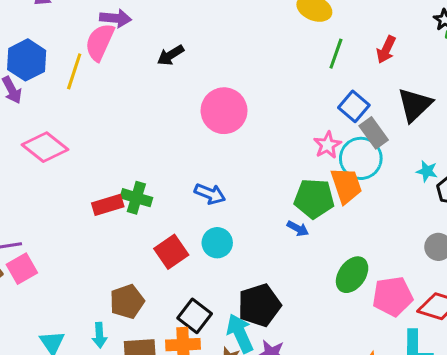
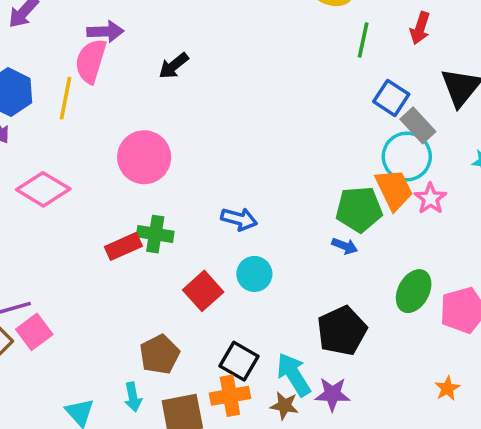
pink circle: (224, 111) -> (144, 157), moved
pink star: (327, 145) -> (430, 198), moved
black pentagon: (259, 305) -> (342, 331), moved

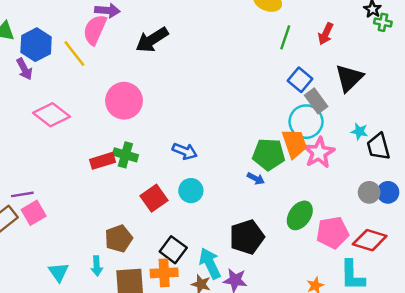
black arrow: (174, 66) -> (152, 40), size x1.5
yellow line: (66, 98) -> (74, 53), turned -56
pink star: (430, 198) -> (319, 153), size x1.4

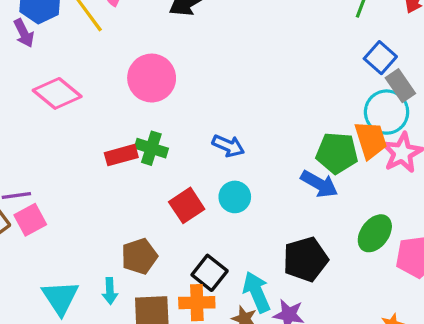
blue arrow: (256, 179) -> (319, 184), size x1.6
cyan triangle: (59, 272) -> (60, 298), size x1.4

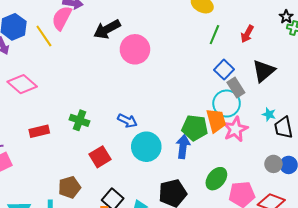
pink circle: (152, 78) -> (135, 49), moved
red rectangle: (121, 155) -> (39, 131), moved
blue arrow: (319, 184) -> (183, 147), turned -115
cyan circle: (235, 197) -> (146, 147), moved, size x1.5

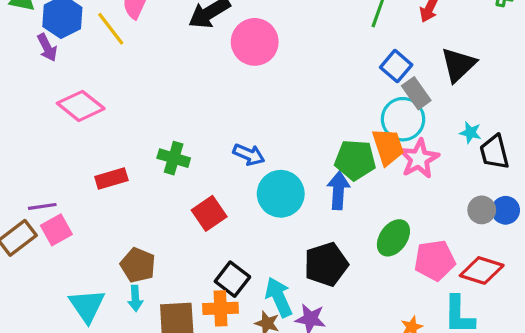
brown pentagon: (69, 187) -> (138, 265), moved, turned -30

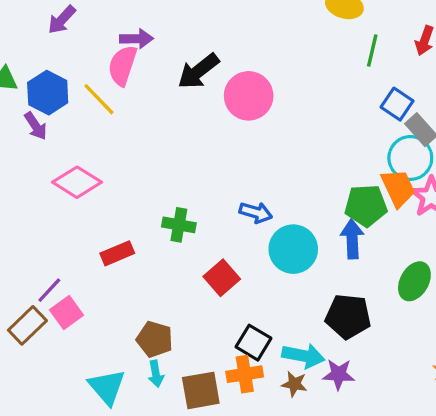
purple line: (42, 206) -> (49, 290), turned -32
black pentagon: (326, 264) -> (348, 316), turned 30
cyan arrow: (279, 297) -> (303, 356), turned 132

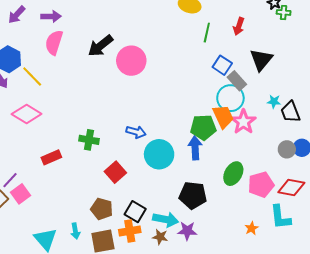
purple arrow: (136, 39) -> (51, 16), moved
yellow line: (99, 99) -> (32, 77), moved
brown pentagon: (155, 339) -> (102, 209), moved

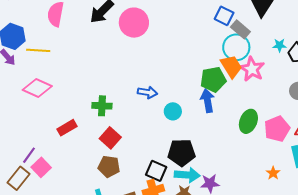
yellow line: (32, 77) -> (38, 50), turned -35
cyan circle: (159, 154) -> (173, 111), size x0.6
red square: (115, 172) -> (110, 138), moved
black pentagon: (193, 195) -> (182, 153), moved
brown pentagon: (102, 209) -> (109, 166), moved

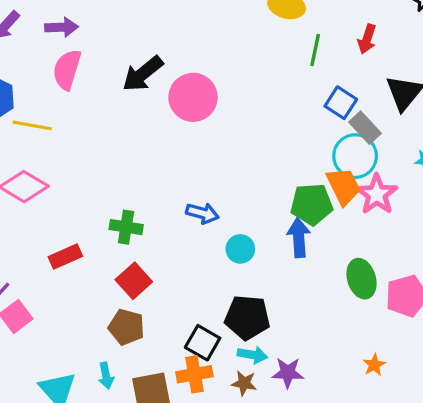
green ellipse: (248, 121) -> (362, 279), turned -45
orange star: (273, 173) -> (374, 365), moved
cyan arrow: (187, 175) -> (252, 355), size x0.7

